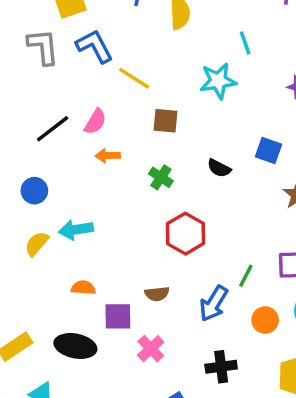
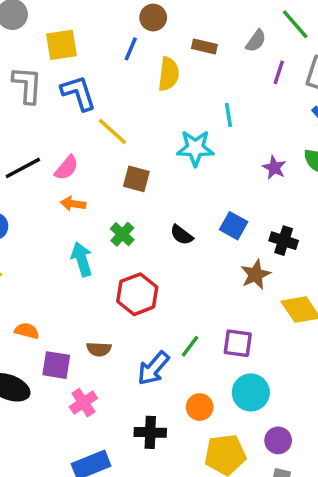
cyan arrow: (76, 230) -> (82, 259), moved, turned 72
orange circle: (265, 320) -> (200, 407), moved

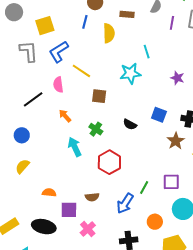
blue L-shape: (78, 93) -> (59, 52), turned -95
pink semicircle: (67, 168) -> (58, 85), moved, turned 140
orange arrow: (73, 204) -> (65, 116), turned 48

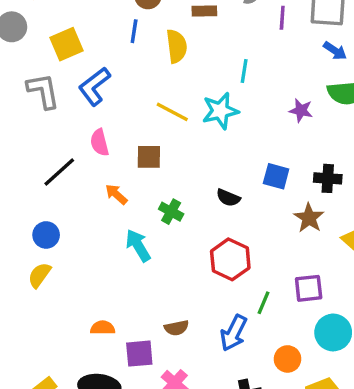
cyan line: (147, 52) -> (244, 71), turned 32
yellow line: (81, 71) -> (172, 112), moved
brown square: (99, 96) -> (149, 157), moved
red hexagon: (109, 162) -> (230, 259), moved
yellow semicircle: (22, 166) -> (39, 275), moved

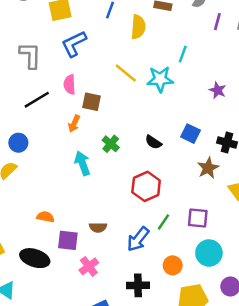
gray L-shape: (43, 91) -> (30, 55), moved
brown square: (149, 157) -> (91, 102), moved
orange arrow: (116, 194) -> (74, 124), turned -119

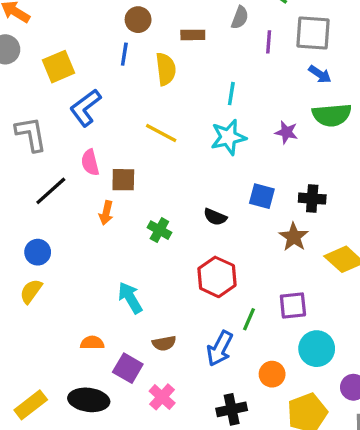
cyan star: (160, 79) -> (228, 137), moved
cyan arrow: (82, 163) -> (130, 298), moved
purple square: (68, 240) -> (128, 368), turned 35

